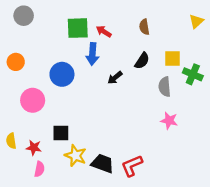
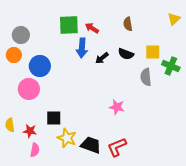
gray circle: (24, 16) -> (21, 35), moved
black semicircle: (142, 61) -> (126, 54), turned 77
blue circle: (62, 74) -> (40, 66), moved
black arrow: (115, 78) -> (102, 58), moved
pink star: (169, 121) -> (117, 107), moved

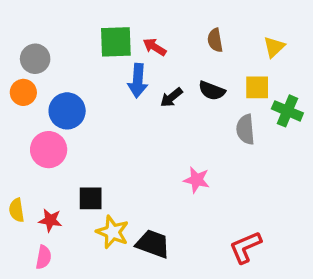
yellow triangle: (174, 19) -> (274, 47), moved
red L-shape: (117, 147) -> (245, 247), moved
pink semicircle: (35, 150) -> (44, 257), moved

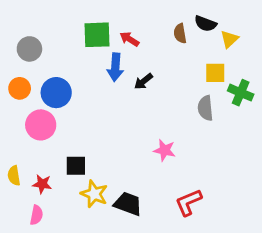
black semicircle: (212, 91) -> (205, 24), moved
orange circle: (23, 92) -> (20, 88), moved
red L-shape: (245, 247) -> (189, 202), moved

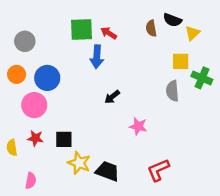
black arrow: (143, 81) -> (112, 97), moved
red star: (42, 184) -> (35, 138), moved

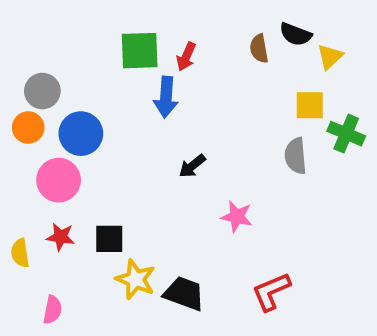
red arrow: (109, 33) -> (186, 57), turned -98
gray circle: (25, 41) -> (42, 91), moved

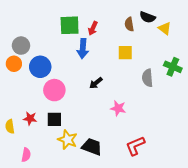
yellow triangle: (330, 57) -> (165, 28), turned -40
yellow square: (310, 105) -> (125, 53), moved
pink circle: (59, 180) -> (54, 90), moved

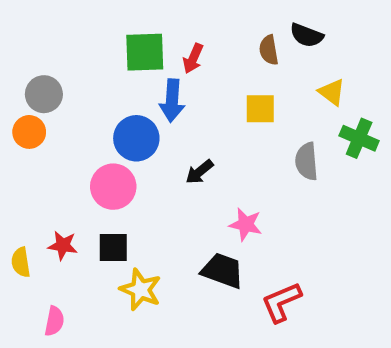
yellow triangle: (165, 28) -> (332, 92), moved
blue circle: (40, 67) -> (136, 138), moved
black trapezoid: (92, 147) -> (223, 271), moved

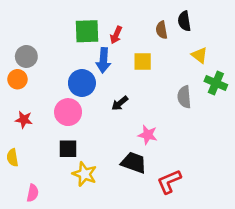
black semicircle: (307, 35) -> (184, 21), turned 60
yellow square: (260, 109) -> (143, 62), moved
red star: (63, 245) -> (24, 120), moved

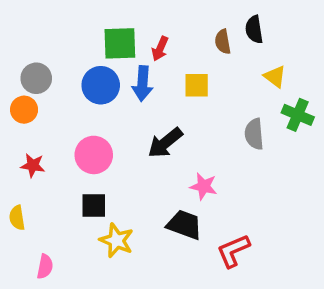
blue circle: (82, 83) -> (101, 85), moved
black arrow: (120, 103) -> (165, 143), size x1.5

